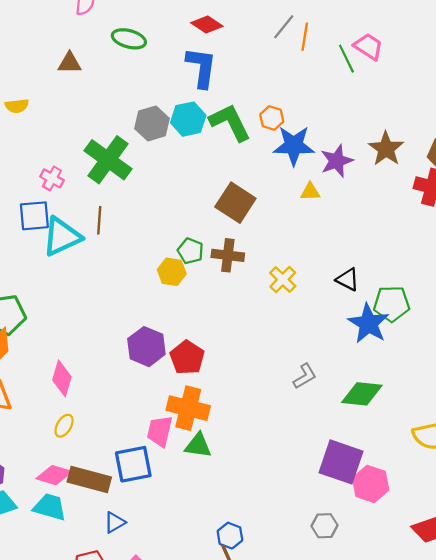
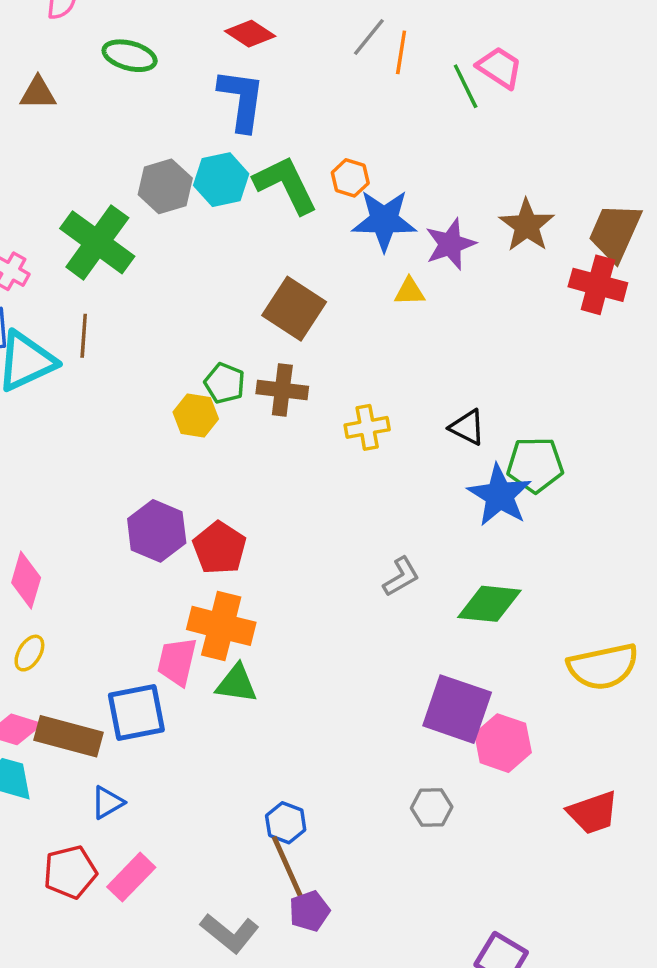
yellow cross: (283, 280) -> (367, 427), turned 36

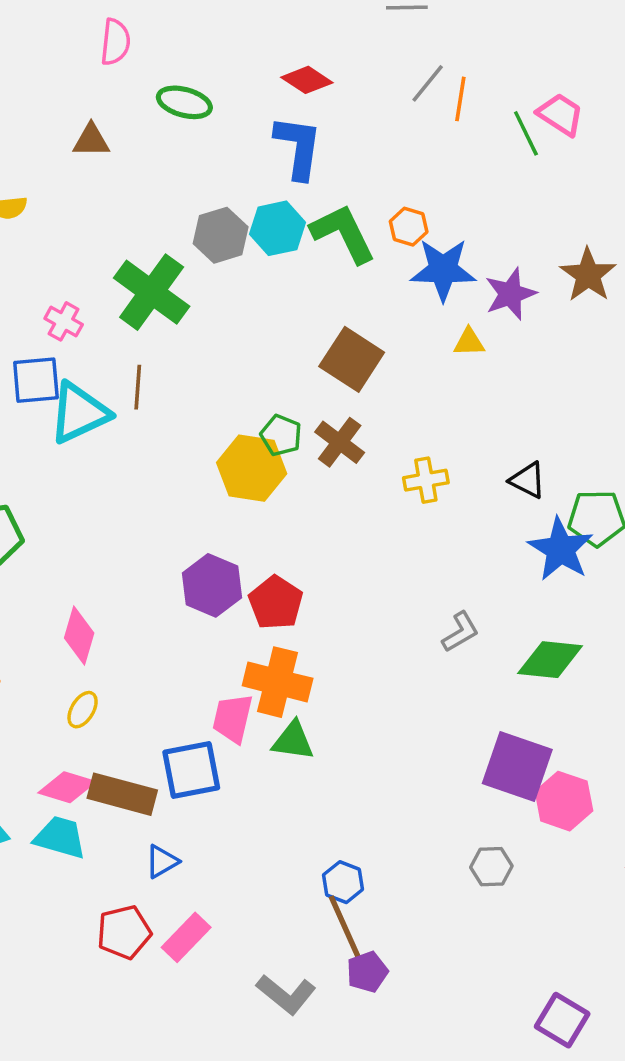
brown cross: (282, 390) -> (340, 442), turned 30
yellow hexagon: (196, 415) -> (252, 468), size x1.5

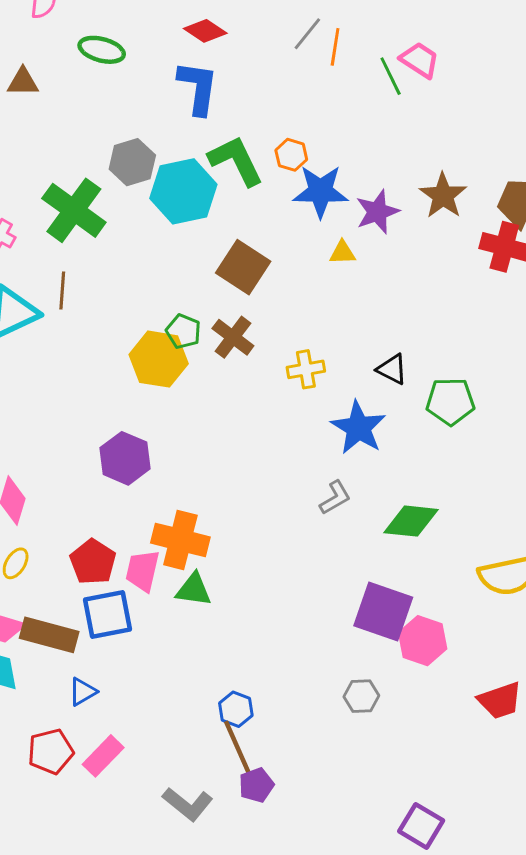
cyan hexagon: (278, 228) -> (183, 191), moved, size x1.4
blue star: (560, 549) -> (358, 428), moved
red pentagon: (276, 603) -> (93, 562), moved

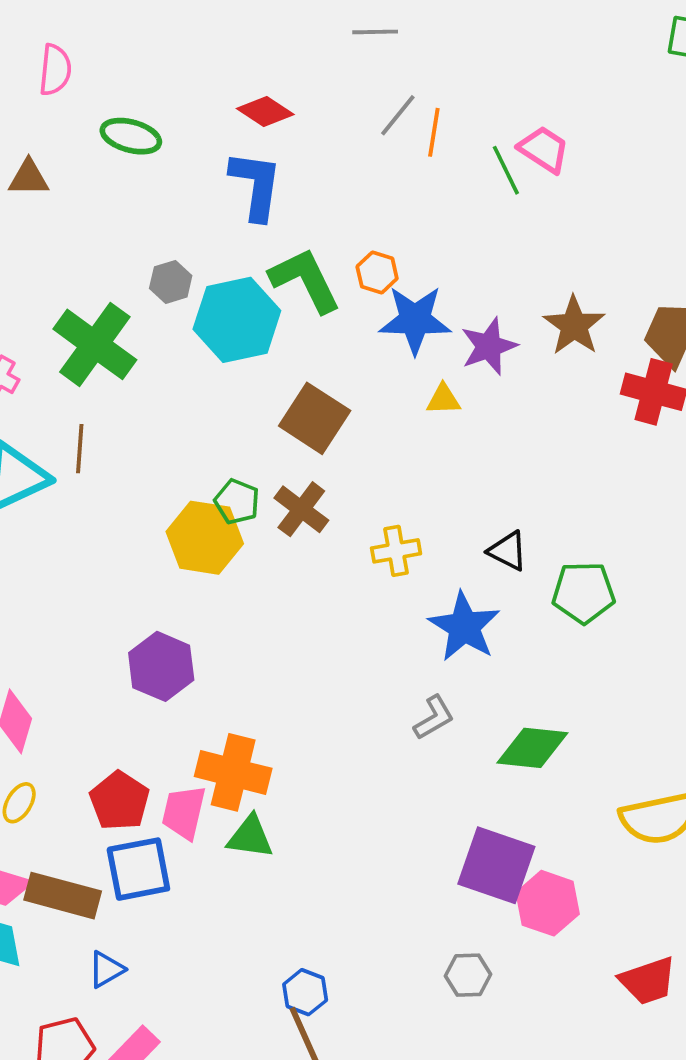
gray hexagon: (132, 162) -> (171, 282), size x0.7

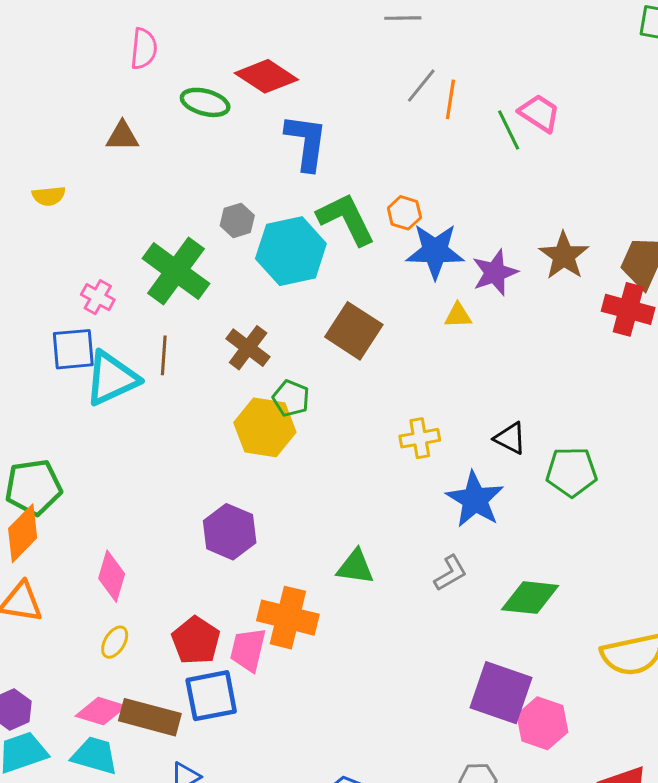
red diamond: (265, 112) -> (266, 76), moved, size x1.4
brown cross: (301, 509) -> (248, 348), moved
green triangle: (250, 837) -> (355, 567), moved

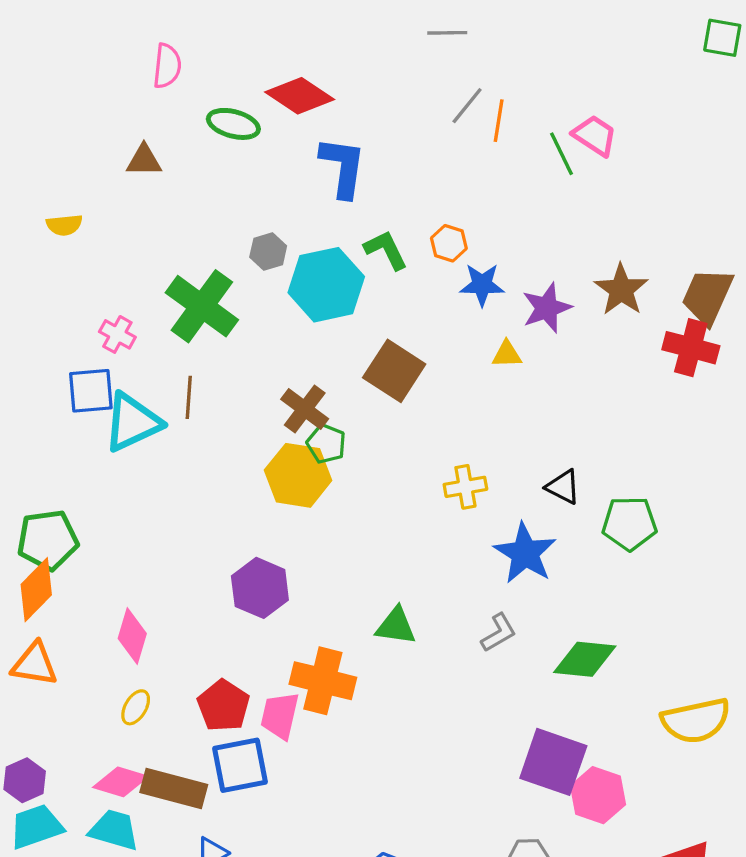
green L-shape: (346, 219) -> (386, 250), size x0.7
blue star: (435, 251) -> (482, 285), size x0.7
brown cross: (248, 348) -> (305, 409), moved

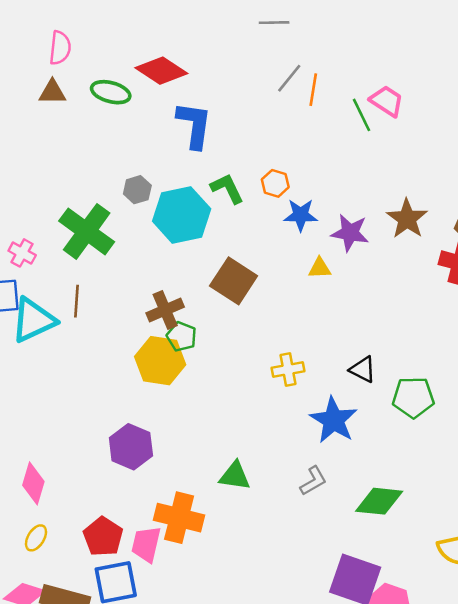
brown triangle: (144, 160) -> (52, 92), moved
purple star: (547, 308) -> (350, 233), turned 30
brown cross: (305, 409) -> (165, 310), turned 30

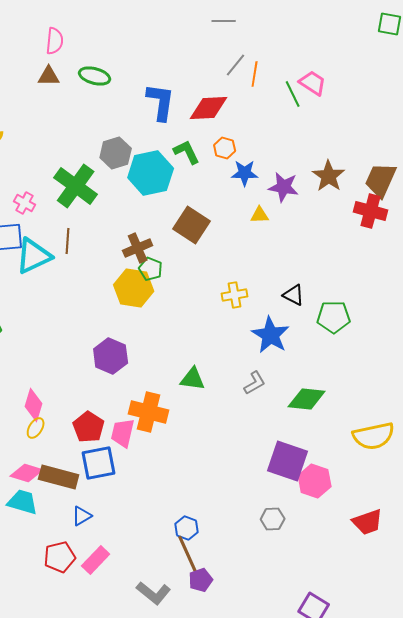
red diamond: (161, 71) -> (209, 108), moved, turned -36
gray hexagon: (137, 190) -> (116, 153), size x1.4
pink diamond: (33, 483) -> (34, 405), moved

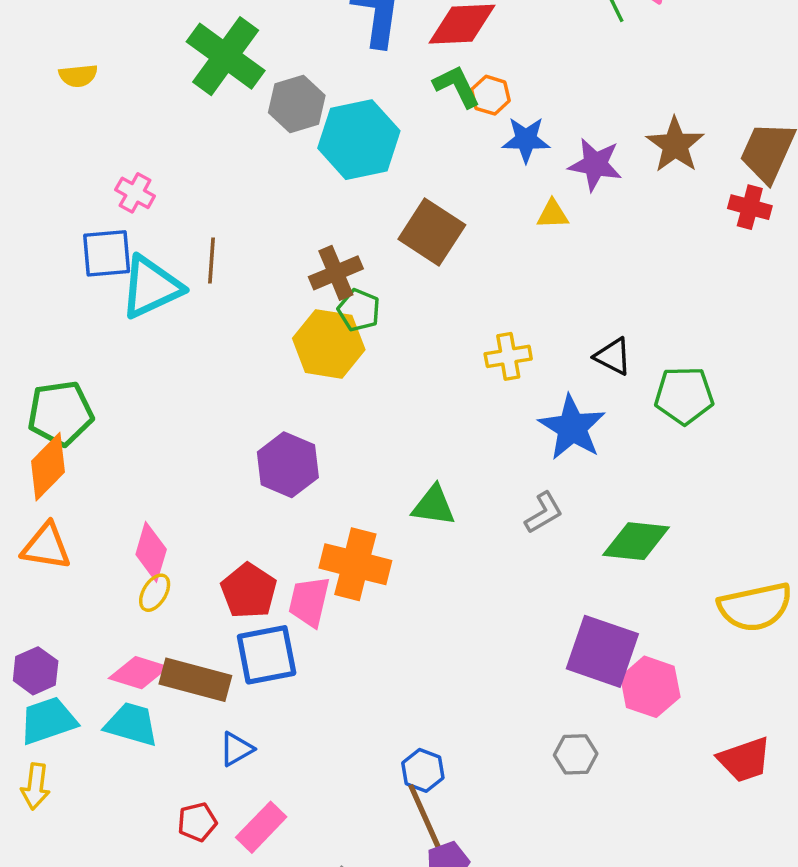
green L-shape: (187, 152) -> (457, 86), moved
green cross: (76, 186) -> (226, 56), moved
red cross: (371, 211) -> (750, 207), size x0.7
red pentagon: (60, 557) -> (197, 822), size x0.7

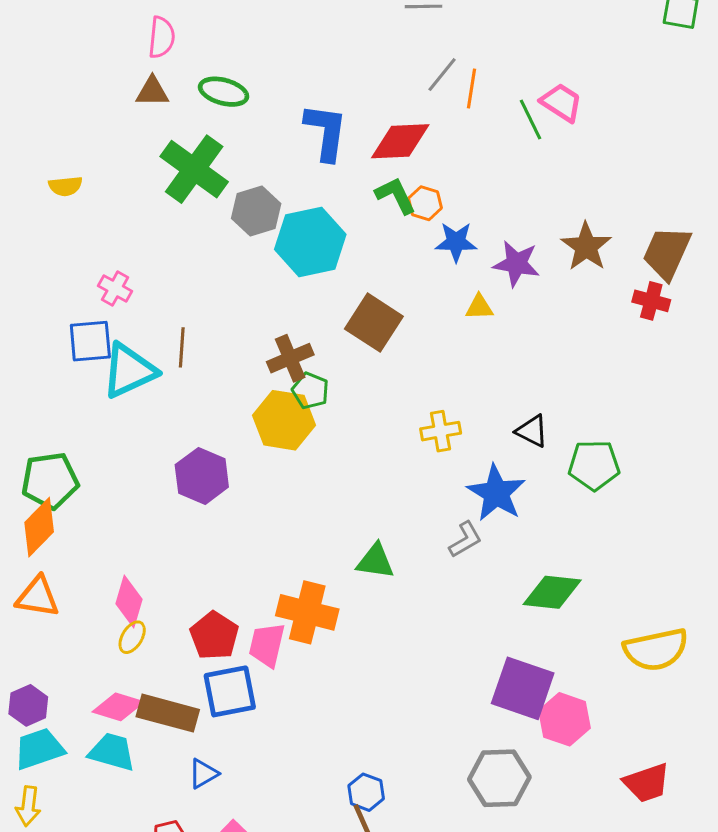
purple hexagon: (288, 465) -> (202, 476), moved
gray L-shape: (544, 513) -> (465, 540), moved
gray hexagon: (576, 754) -> (499, 778), size x1.6

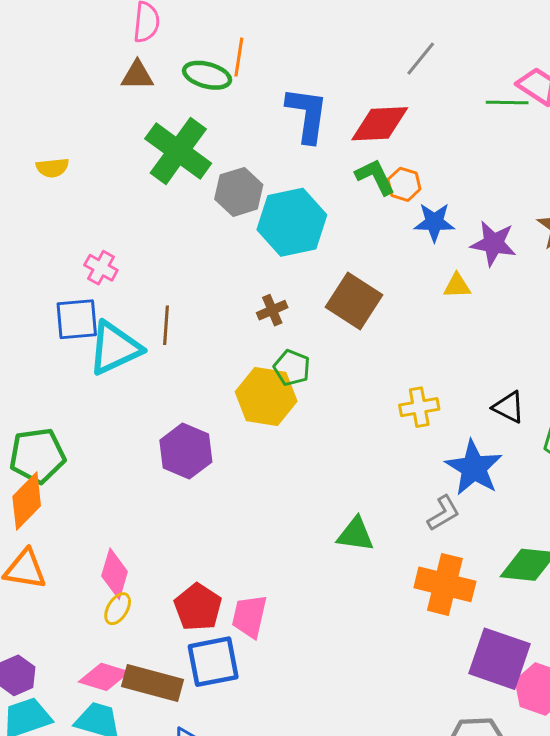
orange line: (472, 89) -> (239, 57), moved
green line: (530, 120) -> (507, 102), turned -63
brown cross: (290, 358) -> (272, 310), moved, size x0.7
orange cross: (307, 612) -> (445, 584), moved

